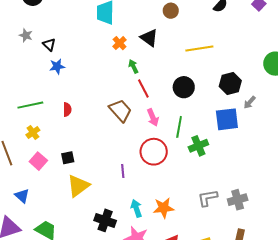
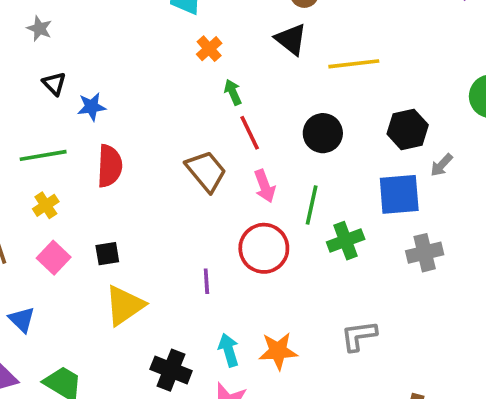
black triangle: (149, 38) -> (291, 39), moved
black triangle: (49, 45) -> (54, 84), moved
blue star: (57, 66) -> (92, 107), moved
red semicircle: (67, 110) -> (110, 166), size x1.6
gray cross: (238, 200) -> (425, 253), moved

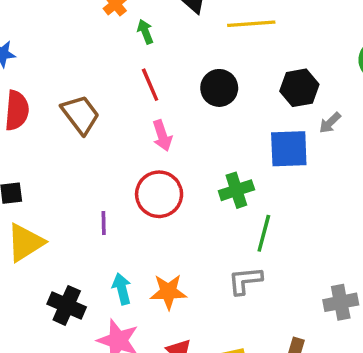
green arrow: (233, 92) -> (145, 32), moved
brown trapezoid: (206, 171) -> (80, 114), moved
green line: (312, 205) -> (264, 233), moved
gray cross: (425, 253) -> (341, 302), moved

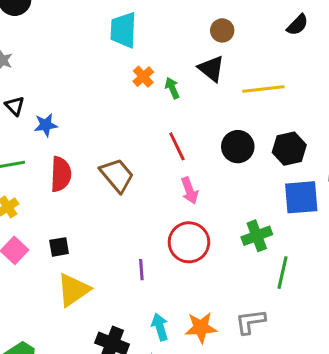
green arrow: (145, 32) -> (172, 88), moved
black hexagon: (299, 88) -> (289, 149), moved
gray L-shape: (245, 281) -> (250, 322), moved

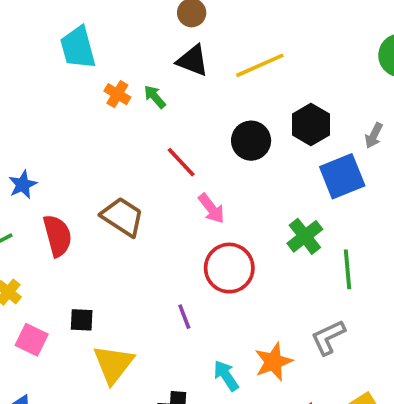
black square: (59, 247) -> (82, 320), turned 30

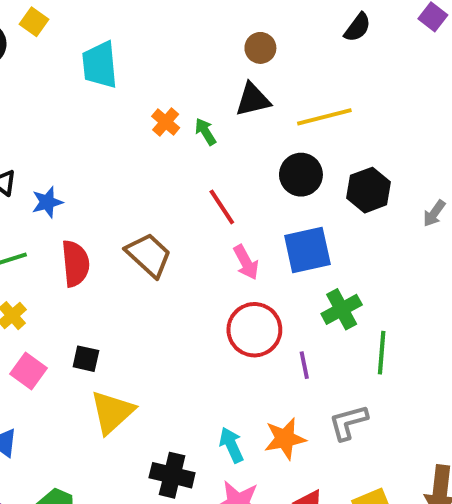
cyan trapezoid: (78, 48) -> (100, 65), moved
black triangle: (193, 61) -> (253, 100), turned -44
black circle: (251, 141) -> (301, 175), moved
blue square: (342, 176) -> (307, 250), moved
purple line: (184, 317) -> (304, 365), moved

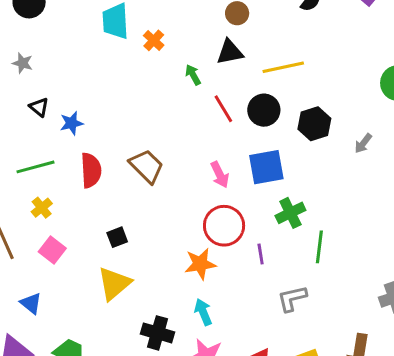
orange cross: (166, 122) -> (154, 40), moved
red line: (222, 207) -> (223, 109), moved
black square: (86, 359) -> (117, 237), moved, turned -36
orange star: (285, 439) -> (200, 264), moved

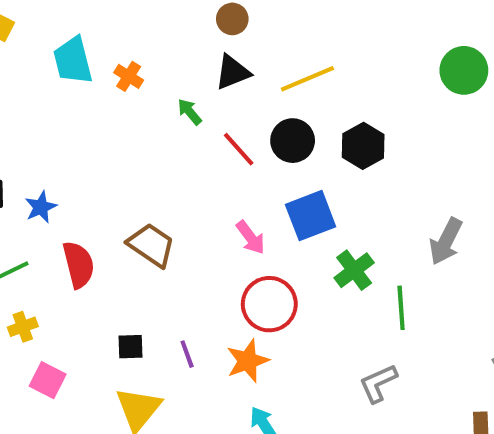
gray arrow: (363, 143) -> (446, 241), moved, size x1.6
yellow cross: (42, 208) -> (23, 327), turned 30
black square: (117, 237) -> (130, 347), turned 30
purple line: (261, 254) -> (187, 354), moved

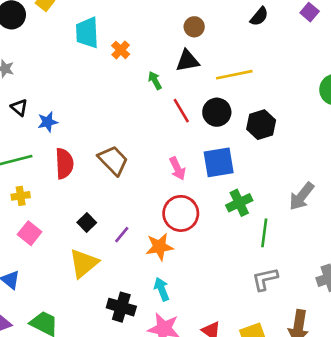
black square: (130, 347) -> (87, 223), turned 36
purple line: (187, 354) -> (122, 235), turned 48
gray L-shape: (378, 383) -> (265, 279), moved

